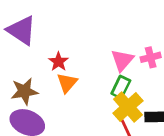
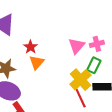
green rectangle: (121, 87) -> (94, 65), moved

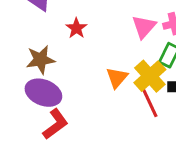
orange triangle: (37, 62) -> (117, 78), moved

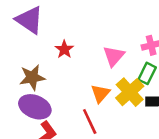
pink triangle: (144, 27) -> (114, 56), moved
red line: (150, 103) -> (90, 121), moved

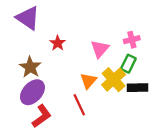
brown star: (32, 77) -> (30, 67), turned -30
purple ellipse: (35, 107) -> (32, 92), turned -70

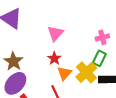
red star: (58, 43) -> (54, 58), moved
pink triangle: (100, 49) -> (55, 33), moved

